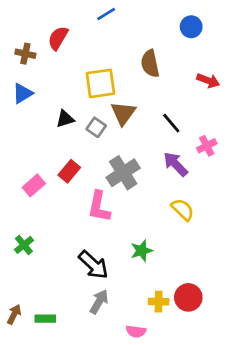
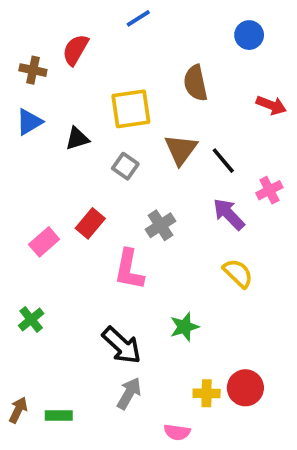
brown triangle: (123, 113) -> (181, 150), moved
black triangle: (65, 119) -> (77, 138), moved
gray cross: (123, 173) -> (160, 225), size x0.7

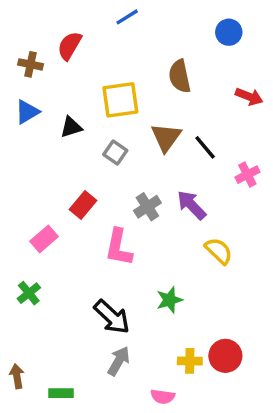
purple arrow: (229, 214) -> (191, 205), moved
pink rectangle: (44, 242) -> (44, 239), moved
brown arrow: (18, 410) -> (17, 376), turned -35
green rectangle: (59, 416) -> (61, 393), moved

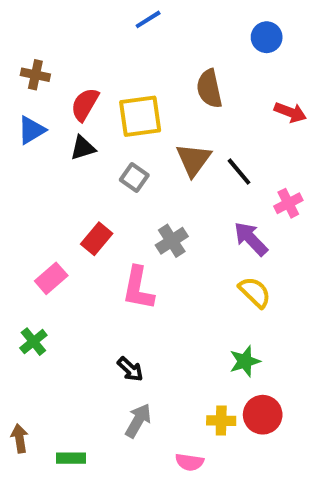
red semicircle: (69, 46) -> (85, 104), moved
purple arrow: (191, 205) -> (251, 239), moved
green star: (169, 300) -> (245, 361), moved
black arrow: (112, 317) -> (130, 369), size x0.6

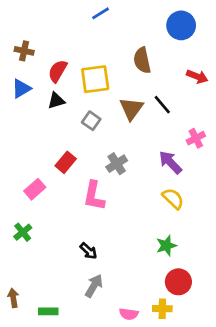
blue circle: (267, 37) -> (181, 25), size x1.4
black line: (239, 172) -> (162, 105), moved
yellow cross: (221, 421) -> (162, 309), moved

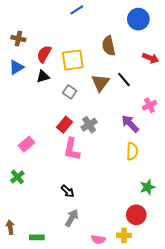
red rectangle: (66, 162) -> (65, 125), moved
yellow semicircle: (173, 199) -> (132, 151), turned 48
green star: (166, 246) -> (148, 187), moved

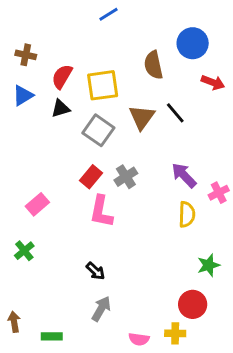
blue circle: (138, 19) -> (193, 43), moved
gray square: (70, 92) -> (98, 130), size x1.5
pink cross: (150, 105) -> (219, 193), moved

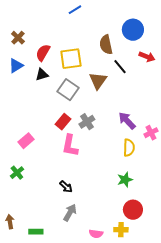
brown cross: (26, 55) -> (18, 38), turned 32
black line: (175, 113) -> (120, 67), moved
green star: (209, 265) -> (125, 180), moved

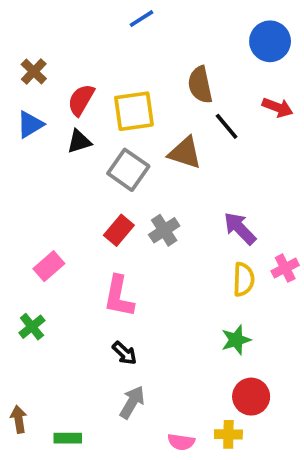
blue circle: (133, 30) -> (270, 41), moved
brown triangle: (98, 81) -> (185, 153), turned -48
pink cross: (151, 133) -> (285, 268), moved
pink L-shape: (70, 146) -> (119, 296), moved

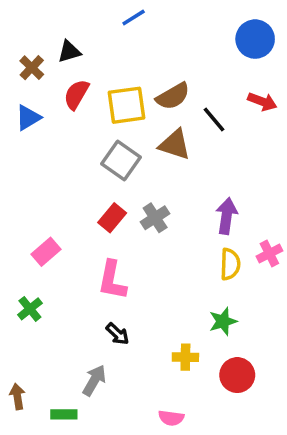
brown semicircle: (200, 85) -> (173, 96), moved, turned -108
black triangle: (79, 141) -> (69, 52), moved
purple arrow: (240, 228) -> (227, 216), turned 52
gray arrow: (132, 402) -> (94, 380), moved
yellow cross: (228, 434) -> (185, 357), moved

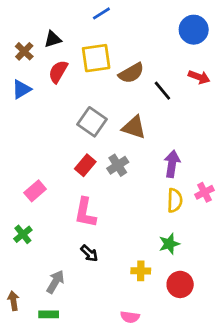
yellow square: (126, 105) -> (96, 58), moved
brown triangle: (175, 144) -> (134, 127), moved
gray arrow: (94, 380) -> (55, 282), moved

